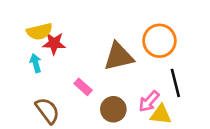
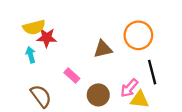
brown triangle: (119, 57) -> (103, 49), size x0.7

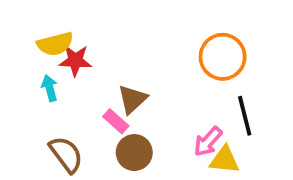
brown triangle: (103, 49) -> (132, 99), moved, turned -30
brown circle: (98, 95) -> (134, 153), moved

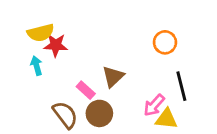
orange circle: (223, 57) -> (165, 42), size x0.7
brown triangle: (132, 99) -> (113, 77), moved
brown semicircle: (66, 154) -> (65, 115), moved

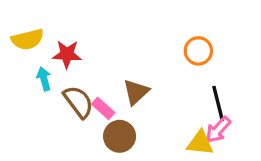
yellow semicircle: (41, 33) -> (28, 39), moved
pink arrow: (154, 105) -> (218, 130), moved
brown semicircle: (65, 115) -> (78, 102), moved

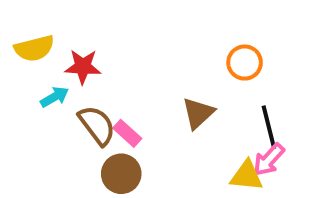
cyan arrow: (44, 79) -> (54, 97), turned 75
brown triangle: (136, 92) -> (198, 113), moved
brown circle: (120, 136) -> (121, 174), moved

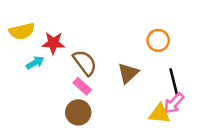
brown semicircle: (97, 125) -> (85, 63), moved

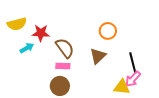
orange circle: (158, 40) -> (108, 31), moved
pink rectangle: (82, 86) -> (63, 66), turned -40

